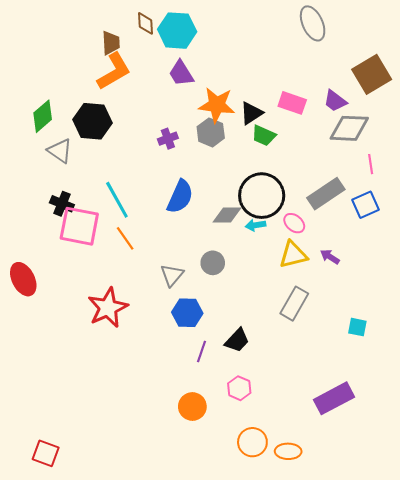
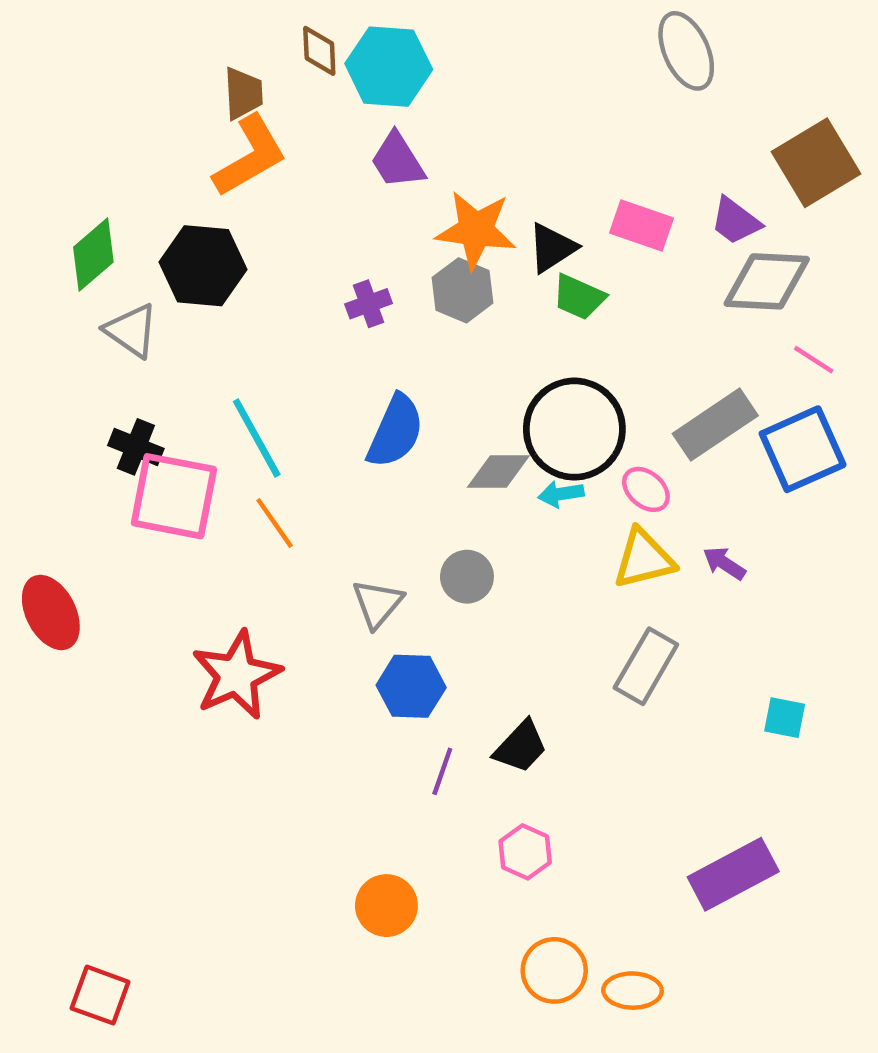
pink line: (371, 164) -> (814, 360), turned -48
blue square: (366, 205) -> (803, 449), size x1.4
orange circle: (192, 407) -> (386, 906), moved

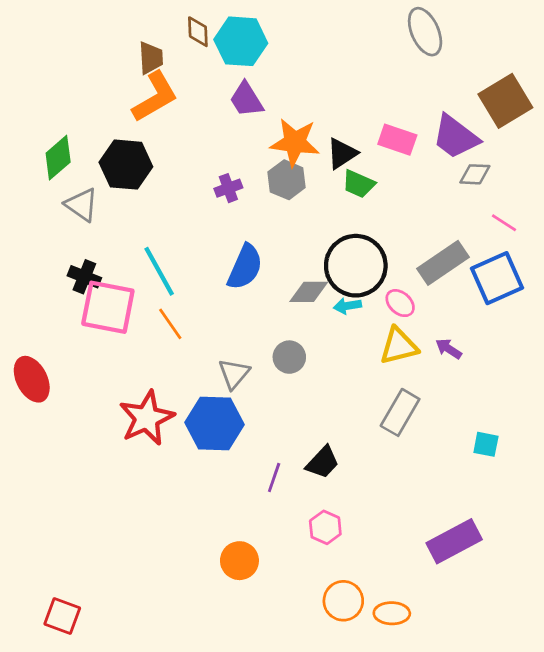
purple trapezoid: (735, 221) -> (455, 137), size x1.5
gray diamond: (767, 281) -> (475, 174), size x0.6
blue hexagon: (411, 686) -> (215, 424), moved, size x1.4

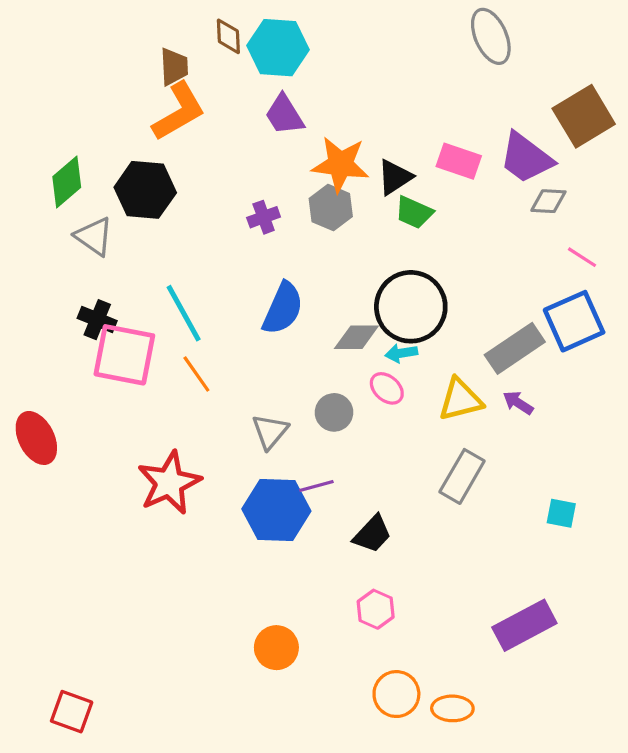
gray rectangle: (443, 263) -> (515, 348), moved
pink ellipse: (400, 303) -> (387, 388), moved
blue hexagon: (215, 424) -> (276, 510), moved
purple line: (274, 478) -> (316, 486), moved, turned 56

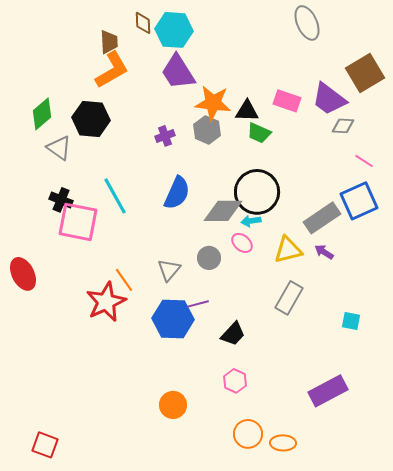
purple trapezoid: (284, 115) -> (178, 72), size x1.4
black triangle: (395, 177) -> (247, 111), turned 35
gray diamond: (356, 337) -> (223, 211), size x1.4
orange line: (196, 374) -> (124, 280), moved

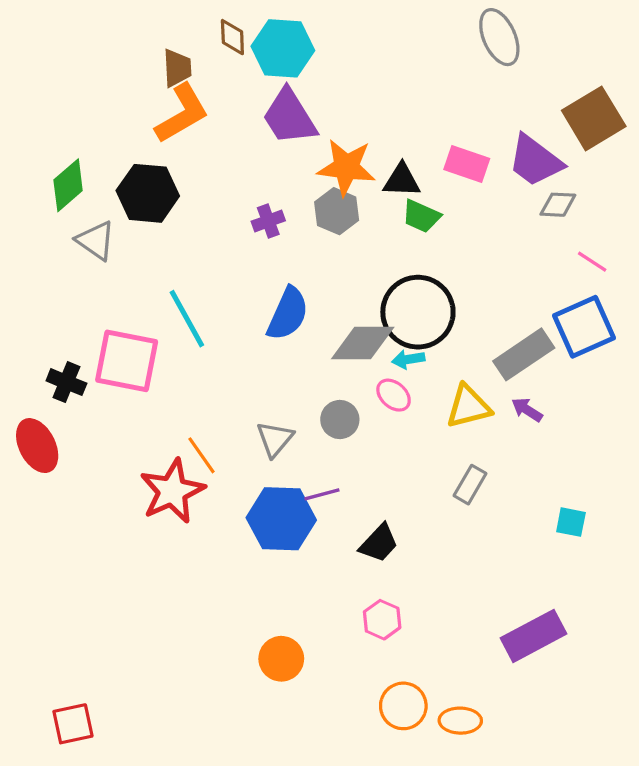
black cross: (61, 200) -> (66, 382), moved
gray rectangle: (289, 298) -> (470, 485), size x0.7
red square: (45, 445) -> (73, 724), turned -32

